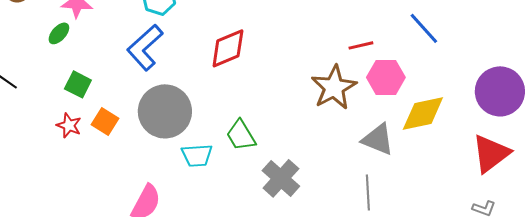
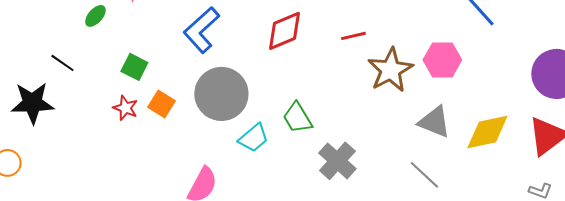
green ellipse: (59, 33) -> (95, 16), moved
red line: (361, 45) -> (353, 36), moved
yellow diamond: (423, 113) -> (487, 132), moved
cyan trapezoid: (197, 155) -> (253, 138), turned -36
gray line: (368, 192) -> (424, 175), turned -44

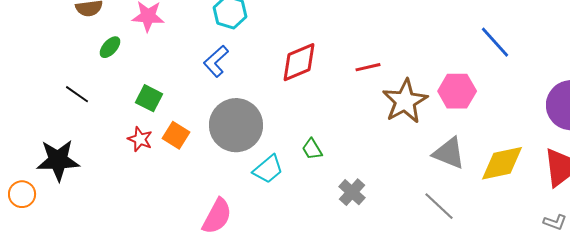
blue L-shape: (201, 30) -> (216, 61), size x0.7
black star: (32, 103) -> (58, 160), moved
green trapezoid: (297, 118) -> (312, 149), size x0.7
gray cross: (337, 161) -> (352, 192), size x0.7

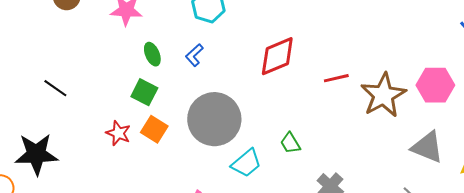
green ellipse: (110, 47) -> (152, 54), moved, turned -65
blue L-shape: (216, 61) -> (194, 55), size x0.7
red line: (368, 67) -> (336, 78), moved
green square: (149, 98) -> (144, 92), moved

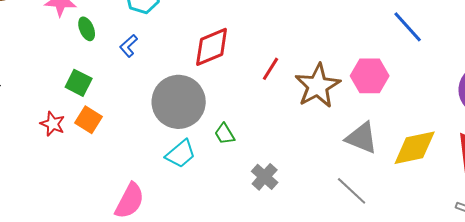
green ellipse: (152, 54) -> (87, 29), moved
red line: (336, 78) -> (271, 69), turned -45
gray circle: (214, 119) -> (179, 102), moved

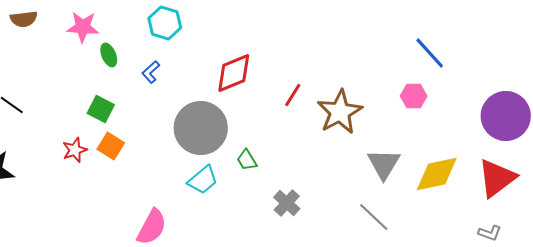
pink hexagon: (370, 76) -> (414, 96), moved, size x0.7
red star: (53, 124) -> (75, 150), turned 30
gray triangle: (362, 138) -> (384, 164), turned 39

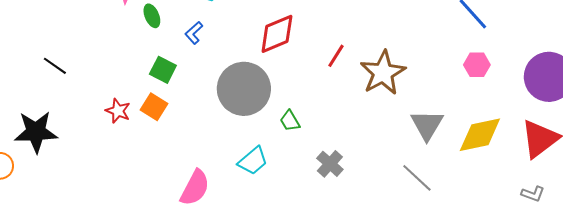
pink hexagon: (414, 96) -> (477, 65), moved
green square: (101, 109) -> (163, 70), moved
red star: (75, 150) -> (118, 111), turned -30
cyan trapezoid: (203, 180) -> (253, 161), moved

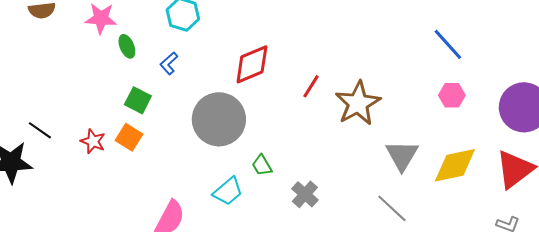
black line: (55, 66) -> (40, 130), moved
green trapezoid: (290, 121) -> (262, 165), moved

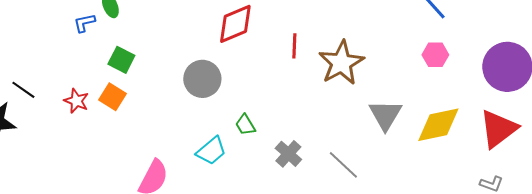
blue L-shape: (169, 63) -> (84, 23), moved, turned 30
red line: (311, 86) -> (294, 46), turned -30
gray circle: (219, 119) -> (202, 79), size x0.7
gray line: (392, 208) -> (343, 165), moved

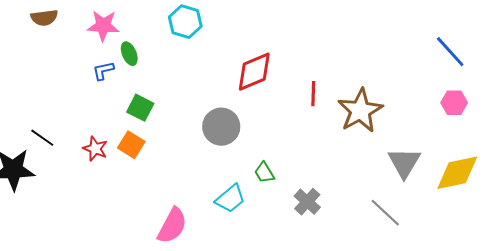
gray line: (343, 165) -> (385, 213), moved

